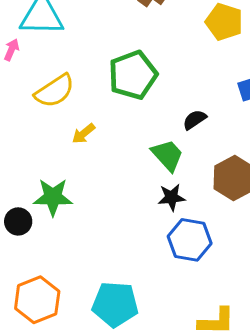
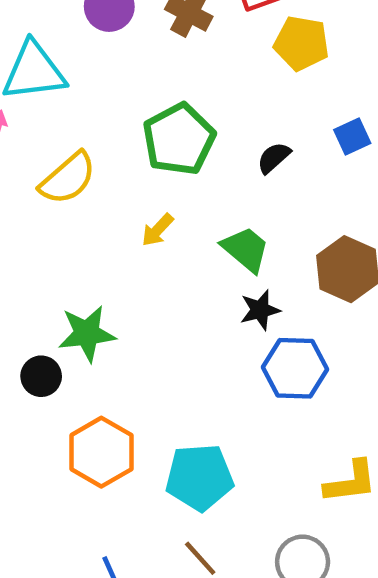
black semicircle: (195, 120) -> (274, 158), moved
yellow arrow: (84, 134) -> (158, 230), moved
orange hexagon: (37, 300) -> (101, 452), moved

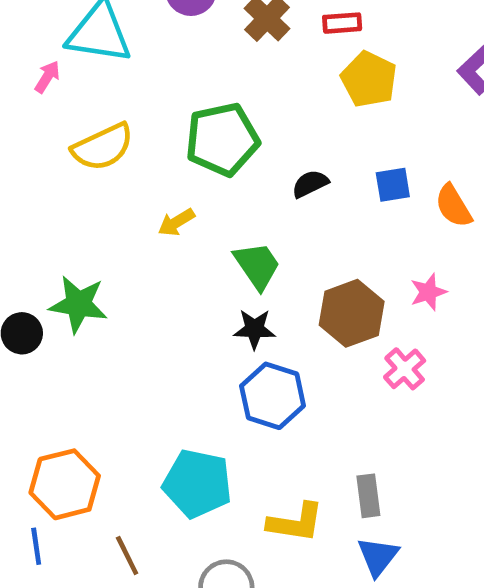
orange hexagon: (101, 452) -> (65, 484), moved
cyan pentagon: (199, 477) -> (197, 484), moved

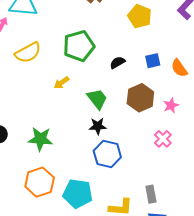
green star: (78, 304) -> (40, 139), moved
brown hexagon: (352, 313) -> (140, 98), moved
orange hexagon: (65, 484) -> (40, 182), moved

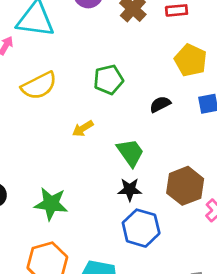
yellow pentagon: (140, 16) -> (191, 60), moved
green pentagon: (79, 46) -> (108, 80), size x0.7
brown hexagon: (140, 98) -> (185, 186), moved

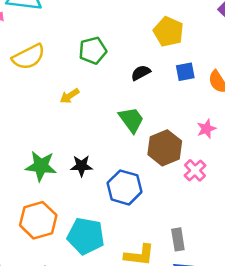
green trapezoid: (130, 153) -> (131, 120), moved
black star: (130, 189) -> (81, 166), moved

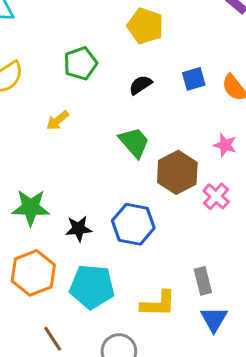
yellow pentagon: (168, 32) -> (145, 26), moved
pink star: (206, 129) -> (225, 145), turned -30
black star: (81, 166) -> (79, 229), moved

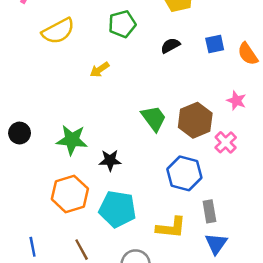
green trapezoid: (134, 142) -> (154, 118), moved
blue hexagon: (133, 224) -> (184, 173), moved

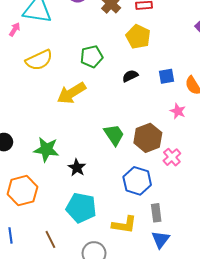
yellow arrow: (100, 70) -> (71, 93), size x1.8
pink star: (236, 101) -> (178, 111), moved
black star: (110, 160) -> (77, 168), turned 30
orange hexagon: (70, 194) -> (22, 191), moved

